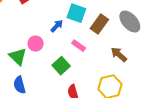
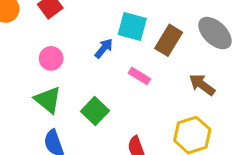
pink circle: (36, 44) -> (51, 58), moved
green square: (61, 66) -> (95, 111), moved

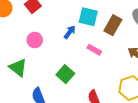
green triangle: (48, 100) -> (18, 68), moved

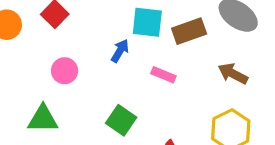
brown rectangle: (113, 25) -> (189, 31), turned 48
green triangle: (18, 68) -> (43, 119), turned -30

